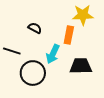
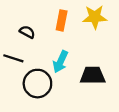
black semicircle: (35, 28) -> (27, 32), moved
orange rectangle: (69, 35) -> (62, 20), moved

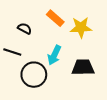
yellow star: (95, 17) -> (81, 27), moved
orange rectangle: (62, 20) -> (55, 18), turned -60

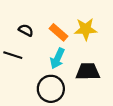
orange rectangle: (55, 18) -> (58, 32), moved
black circle: (34, 75) -> (51, 89), moved

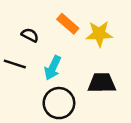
orange rectangle: (58, 32) -> (68, 24), moved
cyan arrow: (57, 58) -> (53, 68), moved

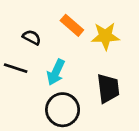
black trapezoid: (102, 83) -> (108, 88), turned 84

